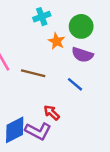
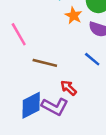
brown line: (33, 73) -> (45, 63), moved

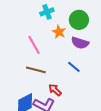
pink line: (19, 34) -> (34, 45), moved

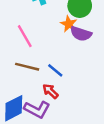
orange star: (59, 32) -> (69, 24), moved
blue line: (74, 67) -> (55, 70), moved

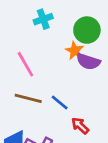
red arrow: (50, 91) -> (80, 126), moved

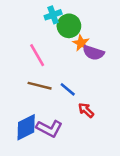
green circle: (87, 30) -> (69, 26), moved

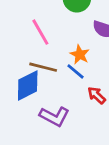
orange star: (81, 43) -> (80, 55), moved
blue diamond: (26, 127) -> (28, 85), moved

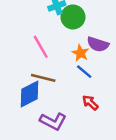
orange star: (80, 55) -> (80, 53), moved
blue line: (75, 71) -> (84, 72), moved

